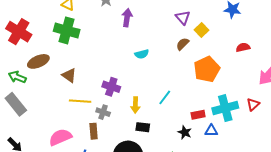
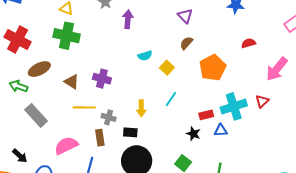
yellow square: (202, 30) -> (167, 68), moved
purple cross: (111, 87) -> (102, 79), moved
gray rectangle: (16, 104) -> (36, 115), moved
black rectangle: (143, 127) -> (130, 132), moved

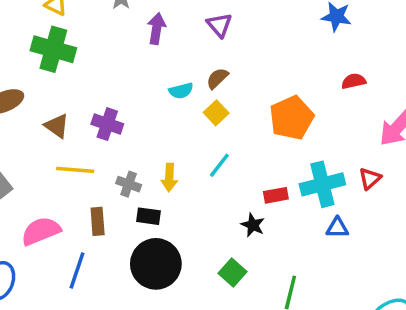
purple triangle: (185, 16) -> (219, 25), moved
brown semicircle: (186, 43) -> (217, 78), moved
gray cross: (109, 117) -> (129, 184), moved
blue triangle: (221, 130) -> (337, 228), moved

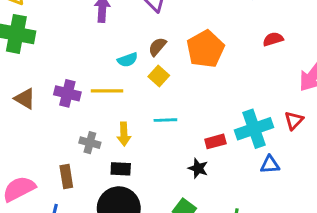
orange pentagon: (292, 118) -> (205, 49), moved
cyan line: (219, 165) -> (165, 120), turned 55
yellow line: (75, 170) -> (107, 91), moved
black rectangle: (148, 216) -> (121, 169), moved

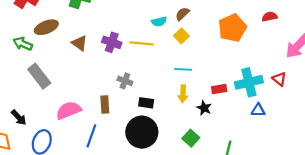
orange pentagon: (205, 49) -> (232, 28), moved
red triangle: (294, 120) -> (279, 79), turned -40
yellow arrow: (124, 134) -> (183, 94), moved

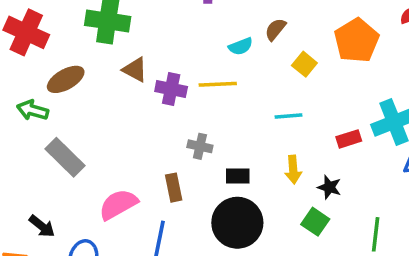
yellow square: (181, 36) -> (304, 64), moved
brown triangle: (79, 43) -> (135, 70), moved
yellow arrow: (183, 94) -> (293, 170), moved
black star: (204, 108) -> (329, 187), moved

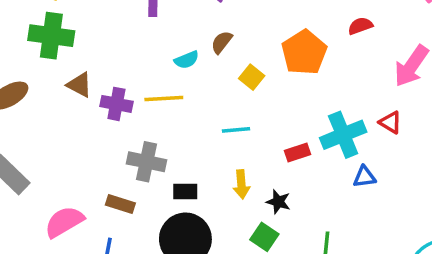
gray cross: (200, 146) -> (147, 162), size x1.5
brown rectangle: (174, 188) -> (120, 204), turned -60

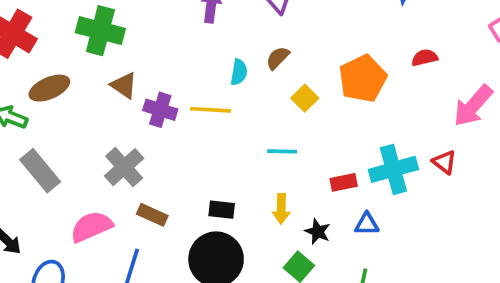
cyan semicircle: (187, 60) -> (239, 72), turned -65
gray cross: (147, 162) -> (124, 167), moved, turned 30
blue triangle: (364, 177) -> (367, 224), moved

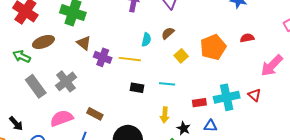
gray cross: (124, 167) -> (66, 81), moved
black rectangle: (222, 210) -> (137, 88), moved

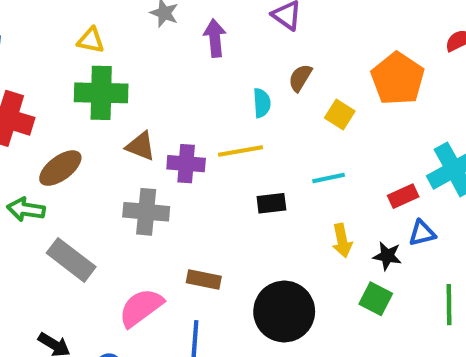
gray cross: (66, 81) -> (146, 212), moved, turned -30
blue triangle: (210, 126) -> (422, 233), moved

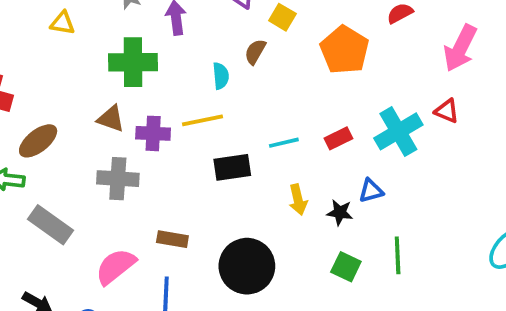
green cross: (101, 93) -> (133, 62), moved
yellow square: (340, 115) -> (282, 17), moved
red rectangle: (403, 196) -> (338, 138), moved
black rectangle: (271, 203) -> (232, 167), size x1.4
green square: (376, 299) -> (346, 267), moved

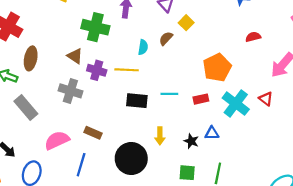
orange pentagon: (344, 50) -> (217, 68), moved
cyan cross: (398, 131) -> (236, 104), turned -36
brown ellipse: (38, 141) -> (31, 58), turned -55
yellow arrow: (298, 200) -> (160, 136), moved
green square: (346, 267) -> (187, 173), turned -35

